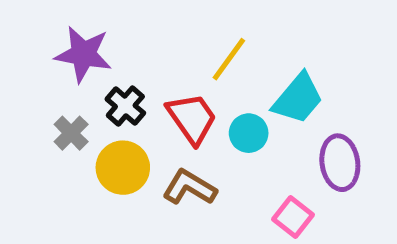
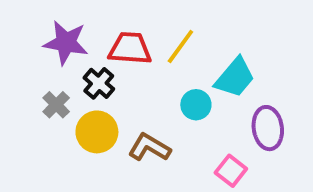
red trapezoid: (192, 118) -> (130, 48), moved, turned -51

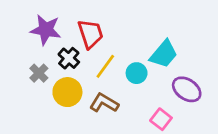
yellow line: (180, 46) -> (105, 66), moved
red trapezoid: (130, 48) -> (90, 34), turned 68
purple ellipse: (268, 128) -> (187, 89), turned -48

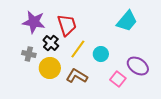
cyan trapezoid: (164, 54) -> (127, 21), moved
gray cross: (39, 73) -> (29, 54), turned -32
pink square: (161, 119) -> (118, 79), moved

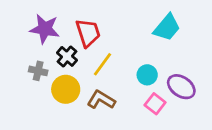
cyan circle: (101, 54) -> (147, 75), moved

